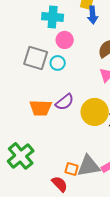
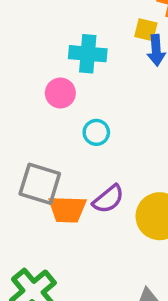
pink circle: (65, 40) -> (60, 93), moved
gray square: (36, 58) -> (40, 184), moved

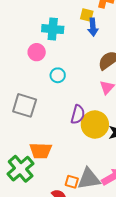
purple semicircle: (108, 199) -> (78, 114), moved, turned -36
orange trapezoid: (67, 209) -> (41, 151), moved

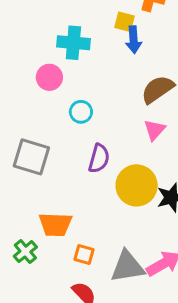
purple semicircle: (78, 114) -> (99, 158), moved
green cross: (21, 169) -> (25, 252), size x0.6
orange square: (72, 182) -> (84, 255), moved

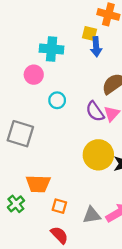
purple semicircle: (99, 158) -> (95, 111), moved, turned 130
gray triangle: (128, 267) -> (92, 215), size x0.7

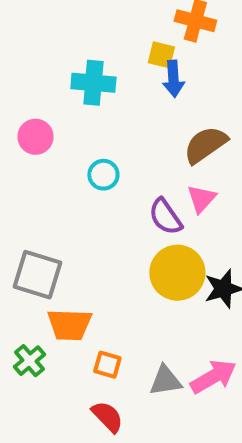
pink circle: (34, 75) -> (35, 137), moved
purple semicircle: (95, 111) -> (165, 217), moved
gray square: (20, 134) -> (37, 275), moved

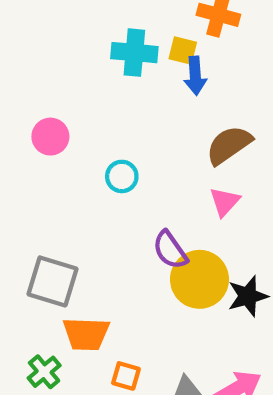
cyan cross: (93, 83) -> (134, 53), moved
purple semicircle: (165, 217) -> (170, 250), moved

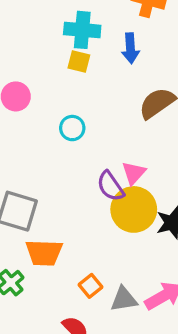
yellow square: (183, 50) -> (79, 62), moved
pink triangle: (225, 202) -> (134, 173), moved
orange square: (126, 376) -> (91, 286), moved, turned 35

